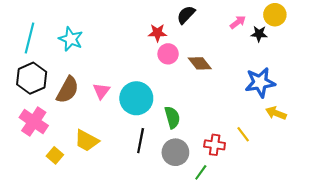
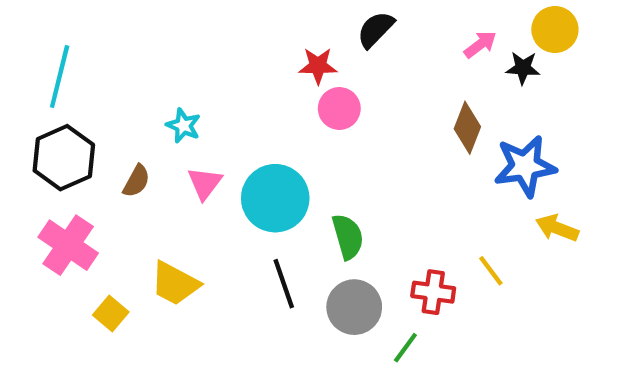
cyan star: (71, 39) -> (183, 126), moved, size x0.7
brown diamond: (200, 63) -> (467, 128), moved, turned 60
brown semicircle: (68, 90) -> (136, 181), size x0.6
black line: (141, 141) -> (284, 284), turned -30

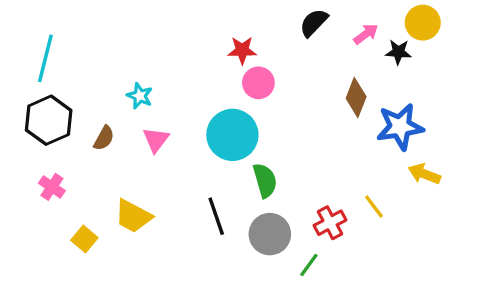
black semicircle: (376, 29) -> (314, 23), moved
cyan circle: (275, 198) -> (232, 135), moved
pink cross: (68, 245) -> (52, 187), size x0.6
red cross: (433, 292) -> (330, 223), turned -36

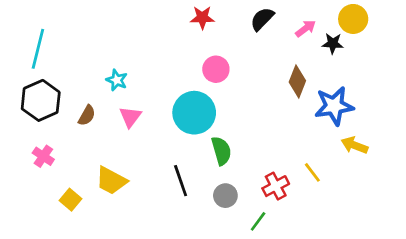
red star: (242, 50) -> (202, 18), moved
gray circle: (270, 234) -> (225, 196), size x0.7

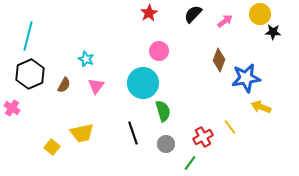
red star: (202, 18) -> (149, 13), turned -30
black star: (333, 43) -> (273, 32), moved
pink cross: (43, 156) -> (12, 108), moved
yellow trapezoid: (111, 181) -> (82, 133), turned -40

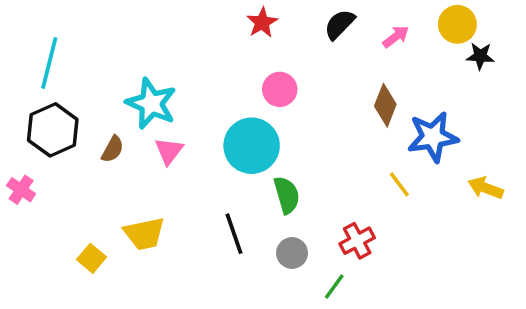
cyan star: (86, 59) -> (151, 103), size x1.8
yellow arrow: (261, 107) -> (486, 188), moved
yellow line: (230, 127) -> (399, 184), moved

